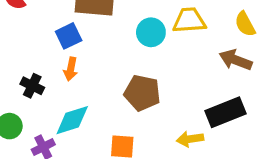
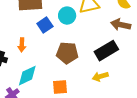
blue square: (69, 36) -> (45, 25), moved
black rectangle: (225, 112) -> (106, 51), moved

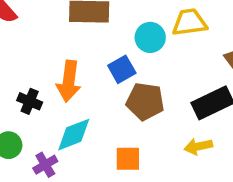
blue square: (45, 25) -> (122, 69), moved
orange arrow: (22, 45) -> (69, 81), size x1.6

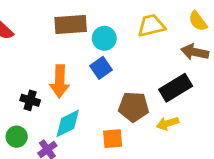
cyan circle: (150, 37) -> (104, 38), moved
brown pentagon: (145, 101) -> (134, 107), moved

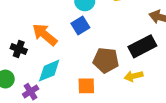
orange arrow: (60, 81) -> (45, 35), turned 124

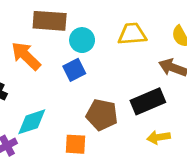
orange arrow: (45, 35) -> (26, 56), moved
yellow arrow: (134, 76) -> (159, 137), moved

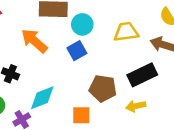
yellow trapezoid: (132, 34) -> (126, 32), moved
yellow arrow: (159, 137) -> (136, 106), moved

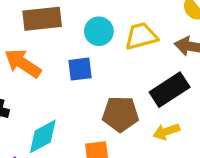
cyan circle: (82, 24) -> (99, 31), moved
blue square: (77, 51) -> (80, 69), turned 30

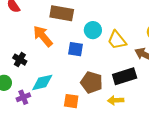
yellow trapezoid: (141, 36) -> (117, 40), turned -130

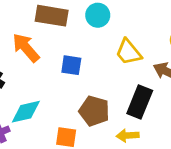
cyan circle: (93, 30) -> (98, 15), moved
black rectangle: (125, 76) -> (140, 102), turned -50

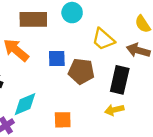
brown pentagon: (94, 111) -> (81, 71), moved

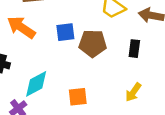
black rectangle: (120, 80) -> (134, 49), size x0.6
yellow arrow: (114, 110) -> (133, 92), moved, turned -36

